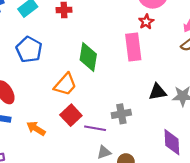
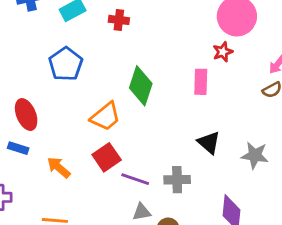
pink rectangle: (133, 47) -> (201, 82), size x0.7
black triangle: (157, 92) -> (209, 143), moved, turned 42
gray cross: (121, 114) -> (177, 180), moved

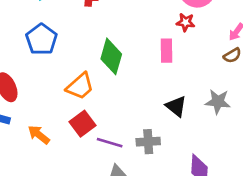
red star: (223, 52) -> (186, 22), turned 30
gray star: (255, 155) -> (218, 102), moved

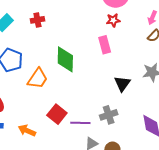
orange trapezoid: (80, 86) -> (38, 78), moved
black triangle: (176, 106) -> (122, 84), turned 42

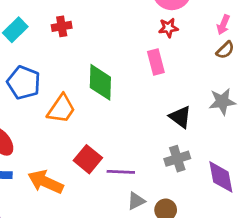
black triangle: (122, 84) -> (180, 117), turned -30
gray cross: (109, 115) -> (177, 159), moved
orange arrow: (27, 131) -> (45, 182), size x1.4

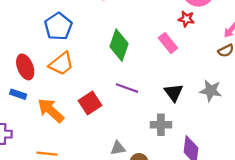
pink rectangle: (156, 62) -> (168, 43), turned -42
orange trapezoid: (61, 109) -> (61, 64), moved
purple line: (121, 172) -> (127, 88), moved

